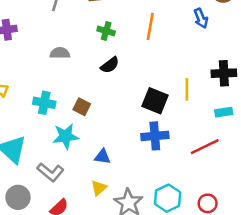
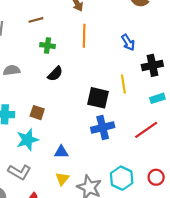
blue arrow: (201, 18) -> (128, 42), moved

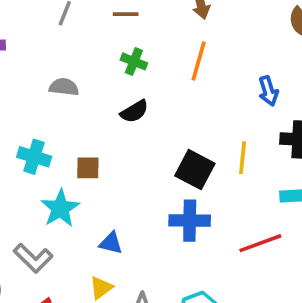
brown square: (37, 113) -> (88, 168), turned -32
cyan star: (27, 140) -> (60, 208), turned -30

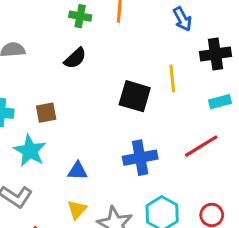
green cross: (134, 61) -> (80, 16), moved
blue cross: (190, 221) -> (140, 158), moved

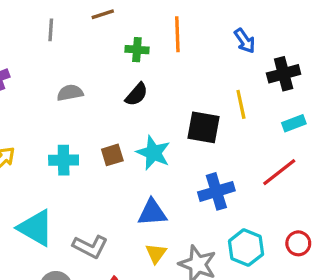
cyan star: (30, 151) -> (153, 153), moved
blue triangle: (78, 171) -> (152, 213), size x1.4

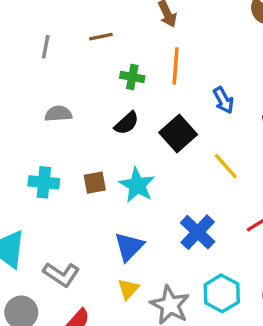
blue arrow: (245, 41) -> (223, 100), moved
yellow line: (241, 104) -> (226, 166), moved, turned -36
black square: (204, 127) -> (178, 133), moved, turned 32
blue cross: (216, 191) -> (198, 232), turned -36
blue triangle: (152, 213) -> (129, 247), turned -48

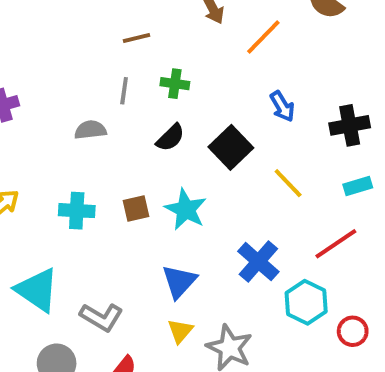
gray line: (46, 47) -> (124, 91), moved
orange line: (176, 66) -> (263, 37), moved, turned 42
cyan hexagon: (222, 293) -> (306, 302), moved

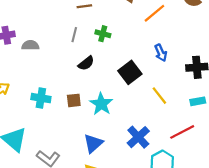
gray semicircle: (90, 130) -> (30, 45), moved
black semicircle: (170, 138) -> (86, 63), moved

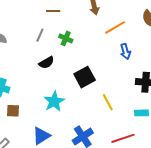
blue arrow: (161, 53) -> (125, 51), moved
brown square: (74, 100) -> (13, 111), moved

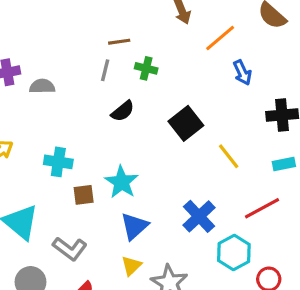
brown line: (53, 11) -> (119, 42), moved
cyan star: (54, 101) -> (121, 182), moved

